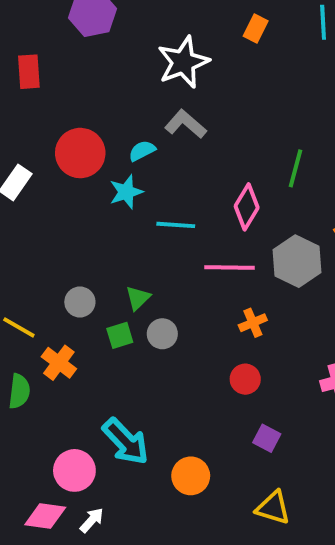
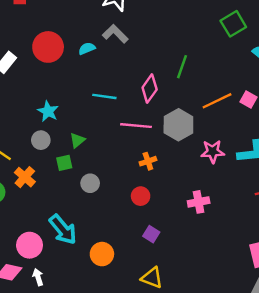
cyan star: (126, 192) -> (48, 111), moved, turned -30
gray circle: (162, 334) -> (90, 183), moved
white arrow: (92, 520) -> (38, 277), turned -63

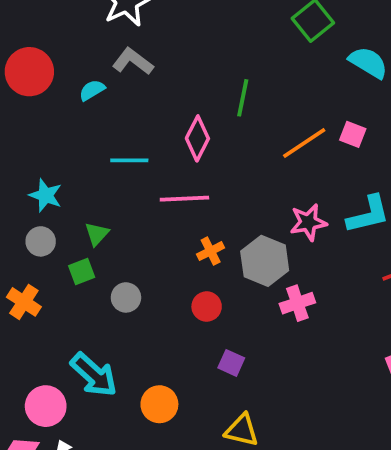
red circle: (48, 47) -> (29, 72), moved
gray hexagon: (178, 125) -> (265, 261), moved

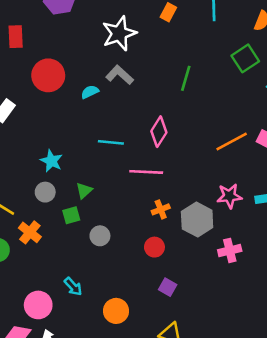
green line: (243, 98) -> (186, 78), moved
pink cross: (297, 303) -> (230, 250), moved
cyan arrow: (94, 375) -> (73, 287), size x0.6

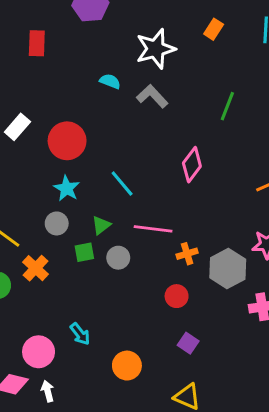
red circle: (48, 75) -> (67, 141), moved
cyan semicircle: (90, 92) -> (110, 81), moved, turned 42
cyan line: (111, 142) -> (122, 183), moved, turned 40
pink line: (146, 172) -> (153, 229), moved
gray circle: (100, 236) -> (118, 258), moved

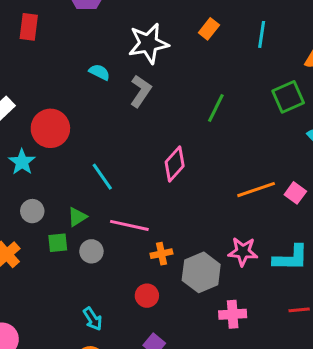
gray L-shape: (152, 96) -> (141, 91), turned 72
cyan star: (67, 188) -> (22, 162), moved
cyan arrow: (80, 334) -> (93, 319), moved

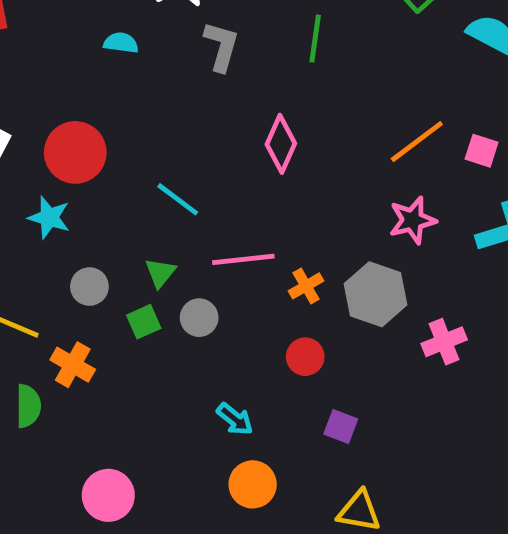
gray L-shape: (141, 91) -> (221, 46), moved
pink square: (295, 193) -> (482, 151), moved
pink star: (243, 252) -> (412, 220), moved

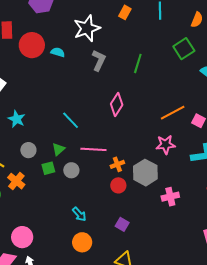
red circle: (75, 152) -> (32, 45), moved
red circle: (305, 357) -> (118, 185), moved

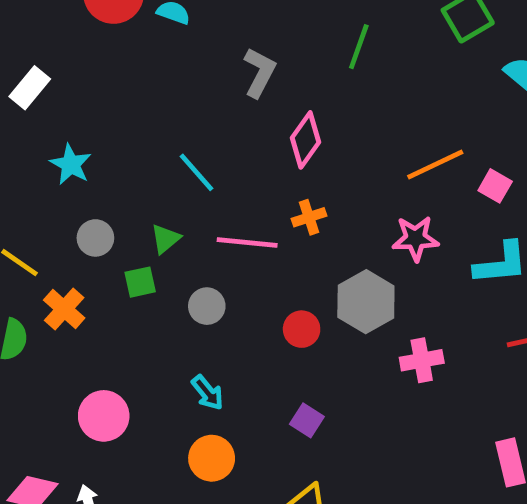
gray L-shape: (99, 60) -> (259, 72), moved
orange cross: (117, 164) -> (309, 217), moved
gray circle: (71, 170) -> (207, 306), moved
pink circle: (22, 237) -> (104, 416), moved

